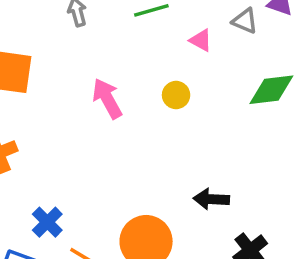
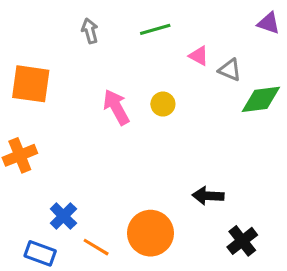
gray triangle: (245, 21) -> (230, 70), moved
yellow circle: (176, 95) -> (163, 104), moved

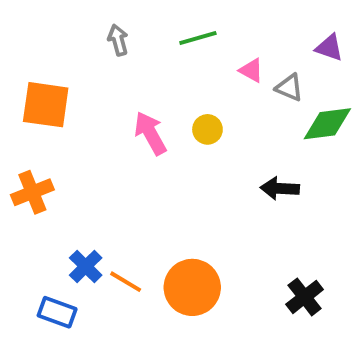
purple triangle: (269, 23) -> (329, 48), moved
black arrow: (208, 196) -> (280, 188), moved
orange line: (96, 247) -> (126, 282), moved

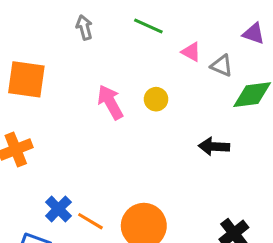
green line: (198, 38) -> (148, 26), turned 40

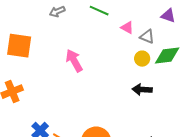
gray arrow: (84, 27) -> (57, 12), turned -98
yellow circle: (156, 99) -> (142, 59), moved

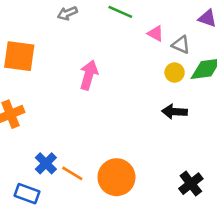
pink arrow: (74, 61) -> (89, 75), turned 45

